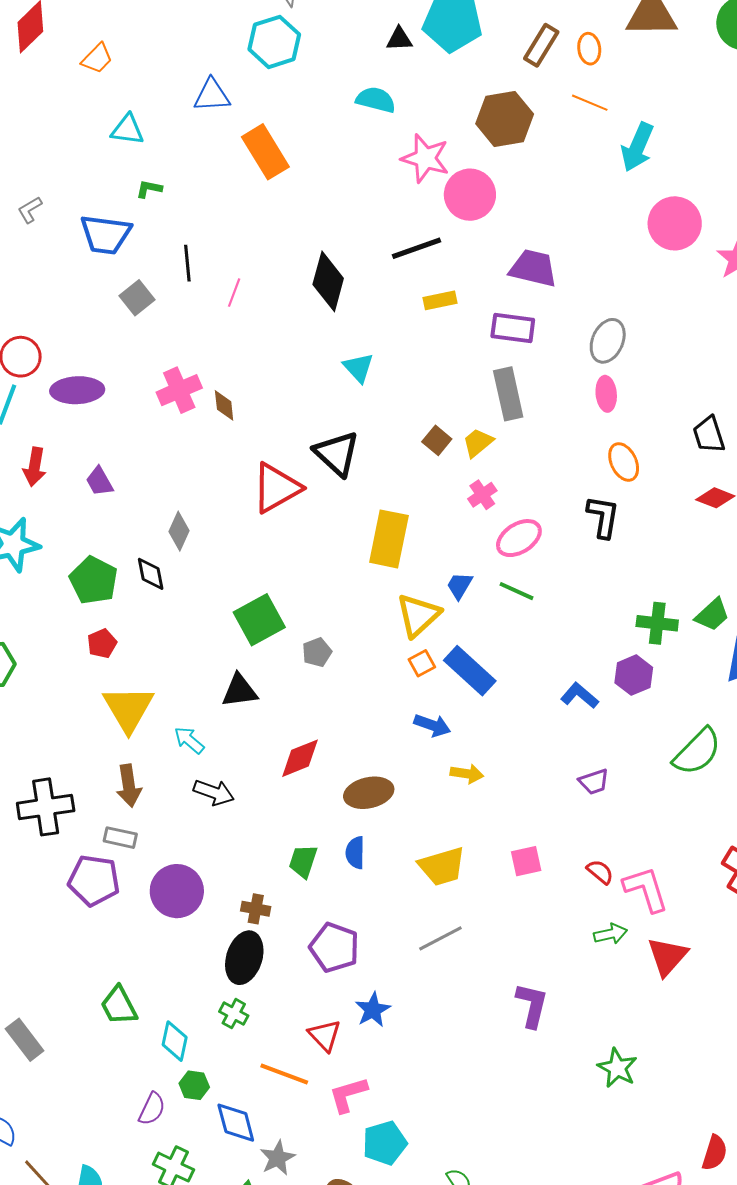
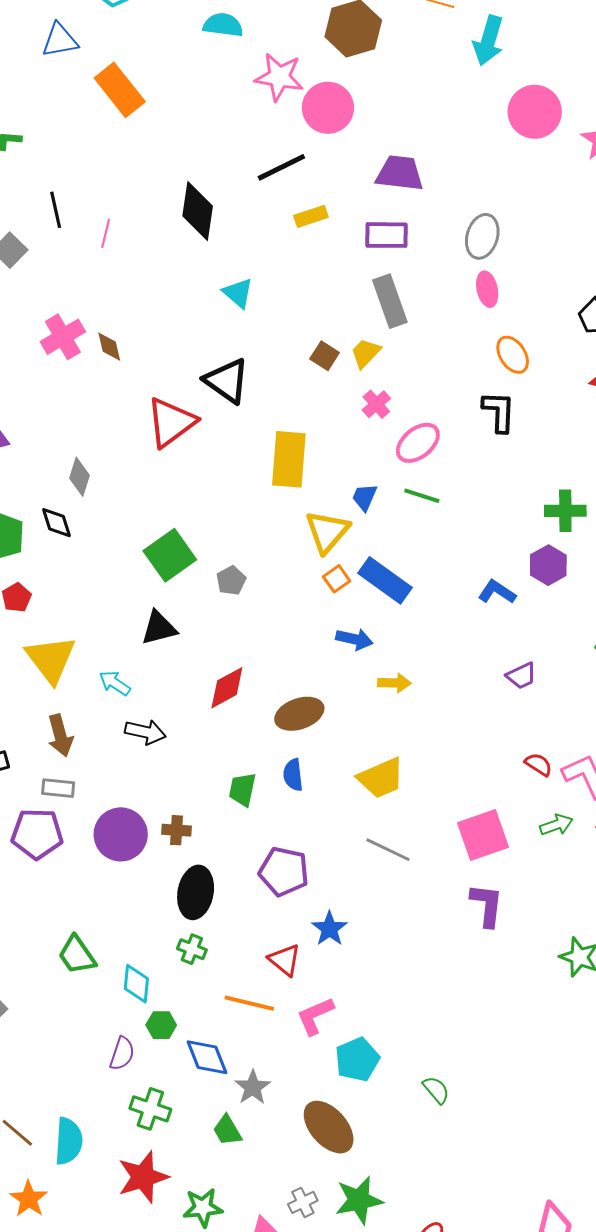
pink square: (526, 861) -> (483, 835), moved, size x1.6
brown cross: (256, 909) -> (177, 830), moved
gray line: (440, 938) -> (388, 850), turned 60

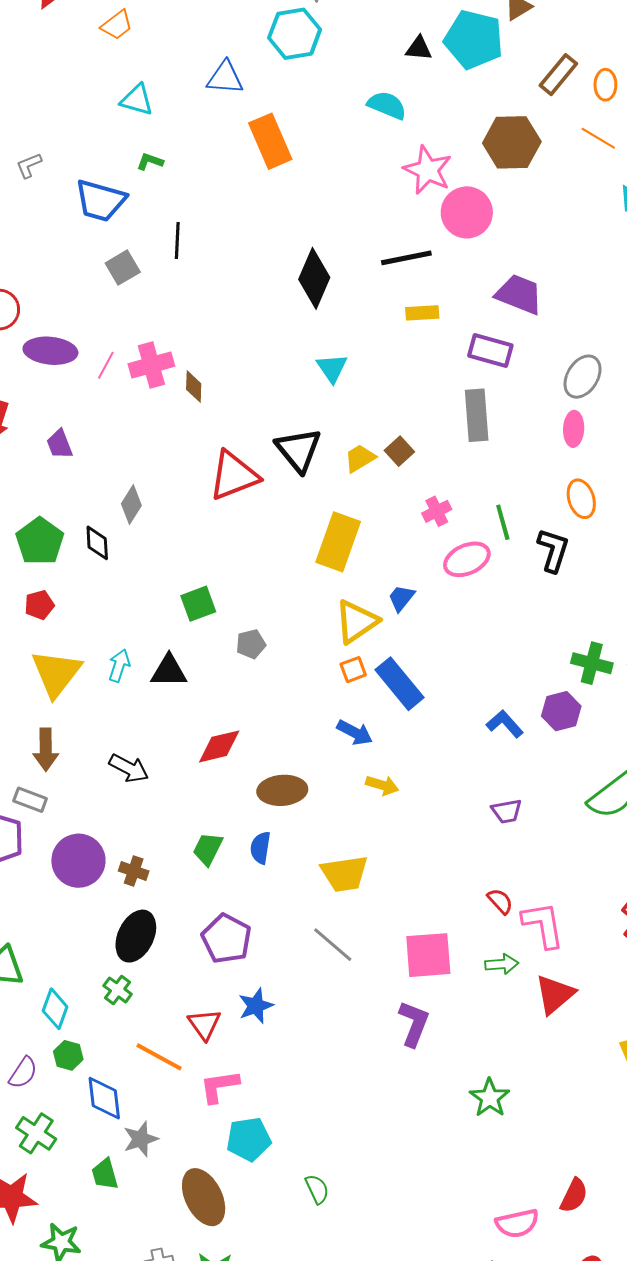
pink line: (106, 233) -> (106, 365), moved
yellow trapezoid: (366, 353) -> (360, 458), moved
green line: (422, 496) -> (503, 522), moved, turned 42
green square: (170, 555) -> (198, 604), size x0.7
cyan arrow: (115, 683) -> (119, 666), moved, turned 60

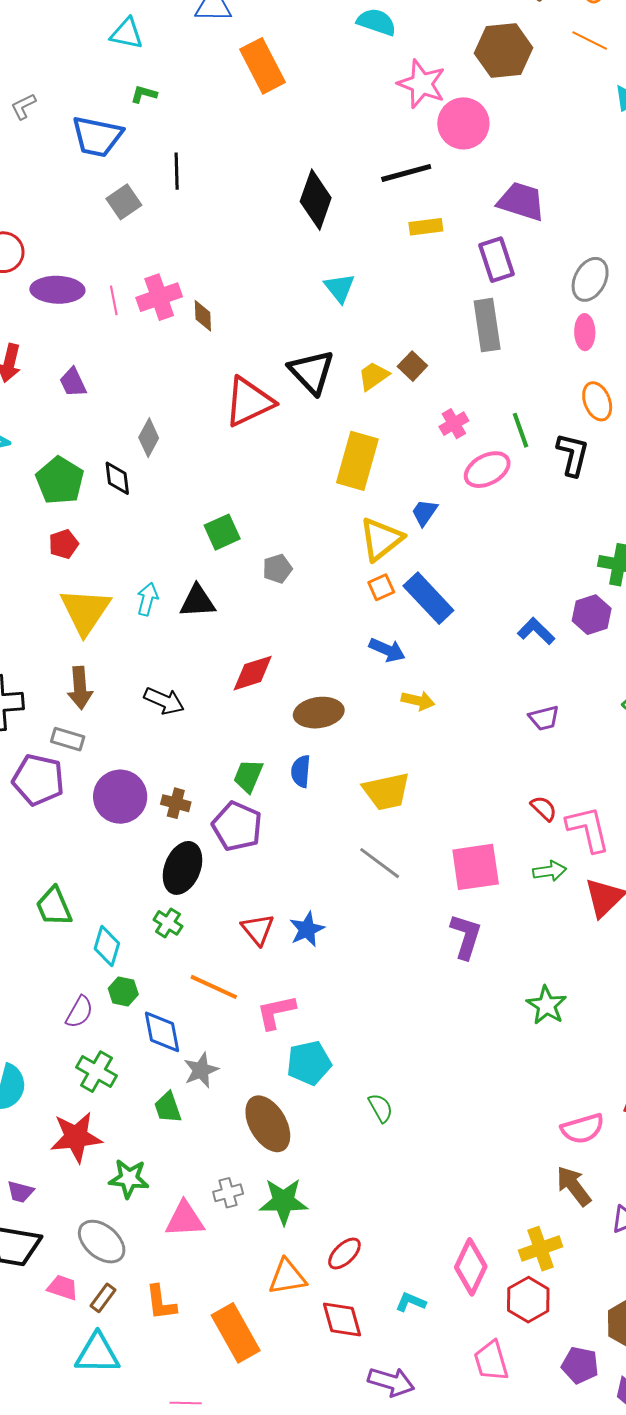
purple rectangle: (490, 351) -> (496, 260), turned 60
pink line: (106, 365) -> (114, 300), turned -36
purple pentagon: (226, 939) -> (237, 826), moved
red triangle: (204, 1024) -> (258, 929), moved

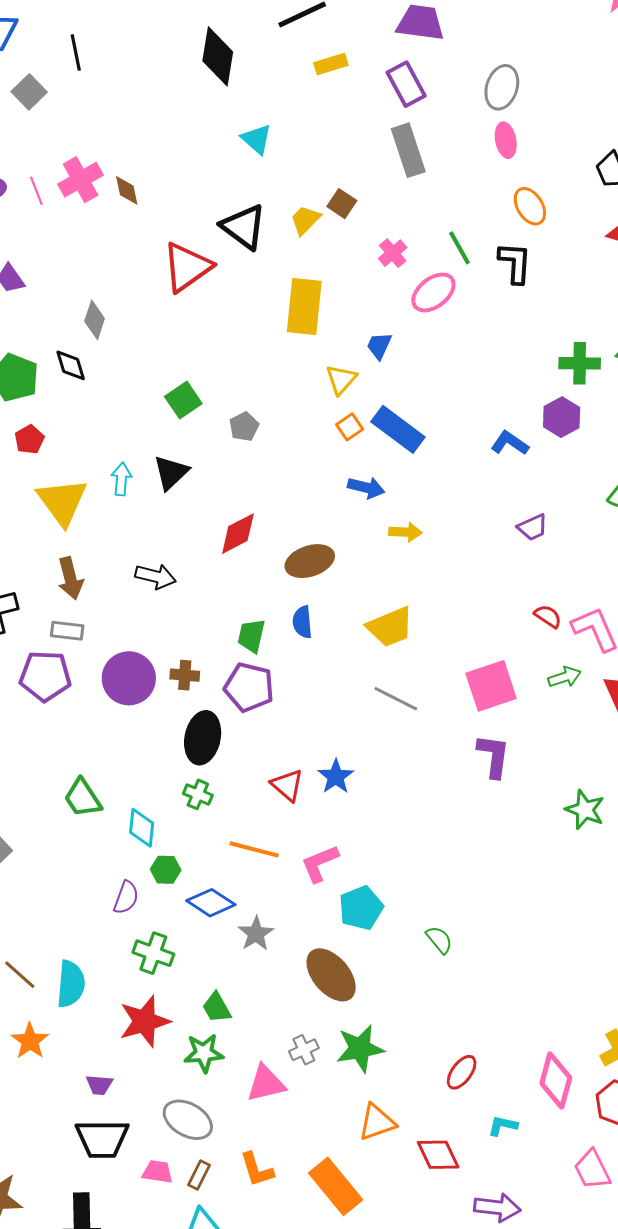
yellow triangle: (381, 539) -> (341, 379), size x0.7
black triangle: (197, 601) -> (171, 473), turned -30
blue diamond: (162, 1032) -> (211, 903), turned -36
green trapezoid: (168, 1108) -> (217, 1008), moved
red ellipse: (344, 1254) -> (462, 1072), moved

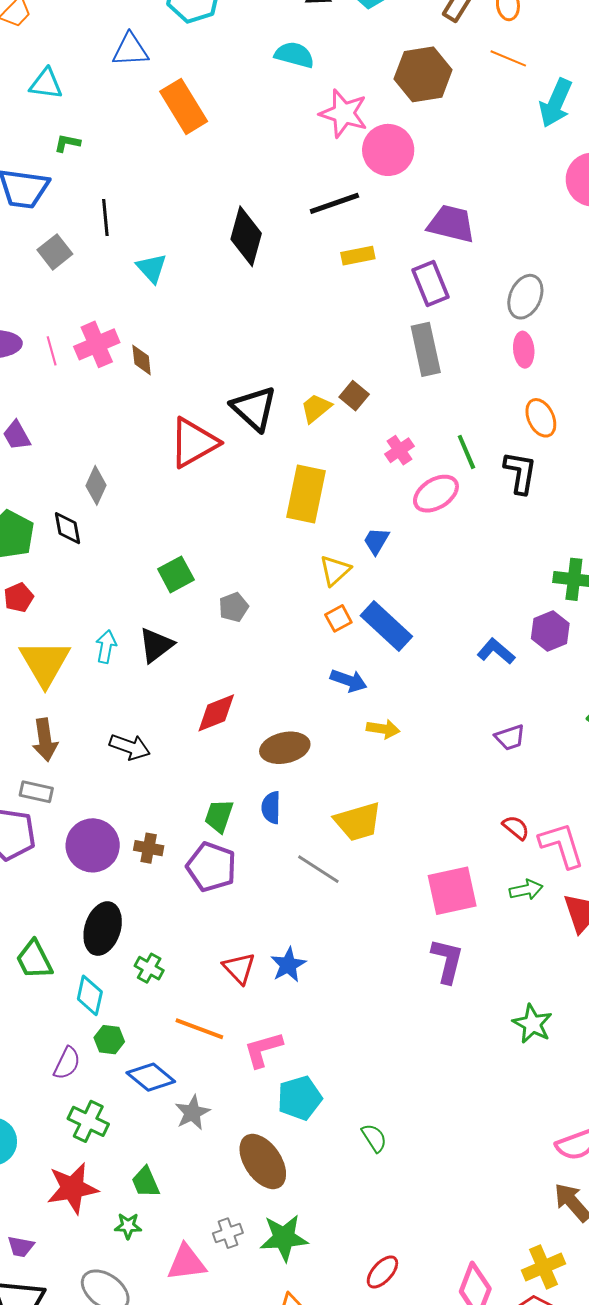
cyan triangle: (257, 139) -> (152, 268), moved
gray line: (396, 699) -> (318, 869), moved
black ellipse: (203, 738) -> (103, 929), moved
green star: (204, 1053) -> (128, 1226), size x0.7

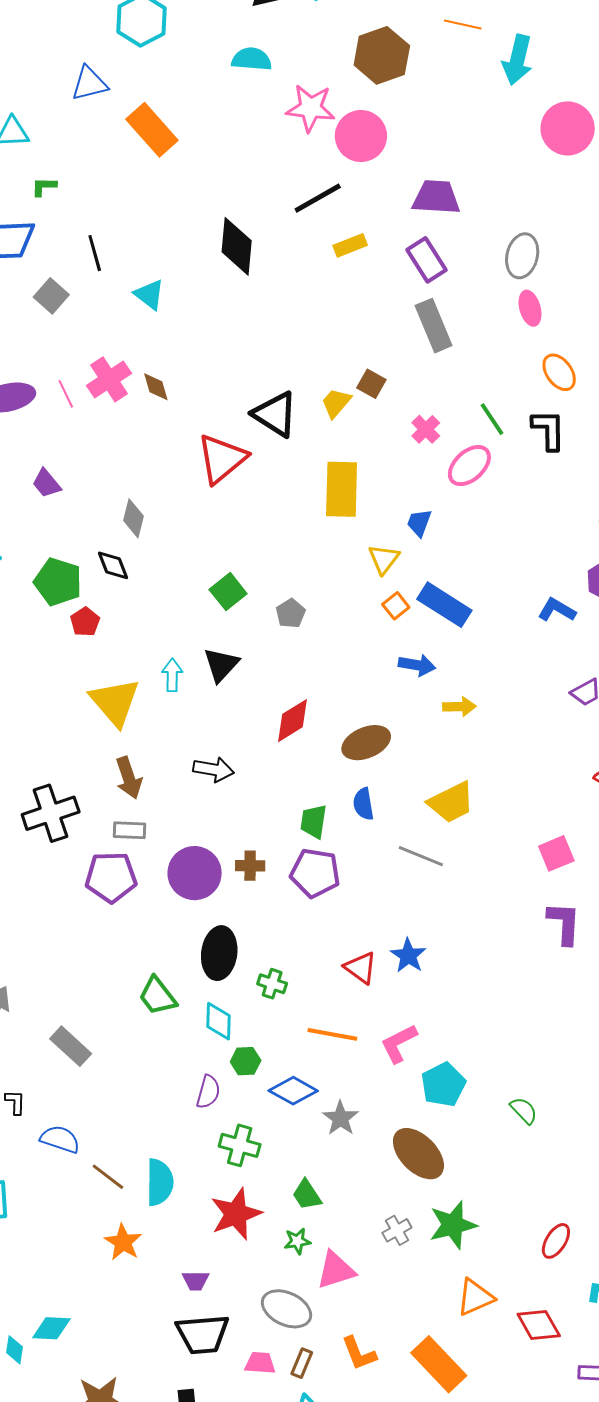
red pentagon: (19, 597) -> (85, 622), moved
pink square: (452, 891) -> (556, 853), size x0.7
pink triangle: (187, 1263) -> (336, 1270), moved

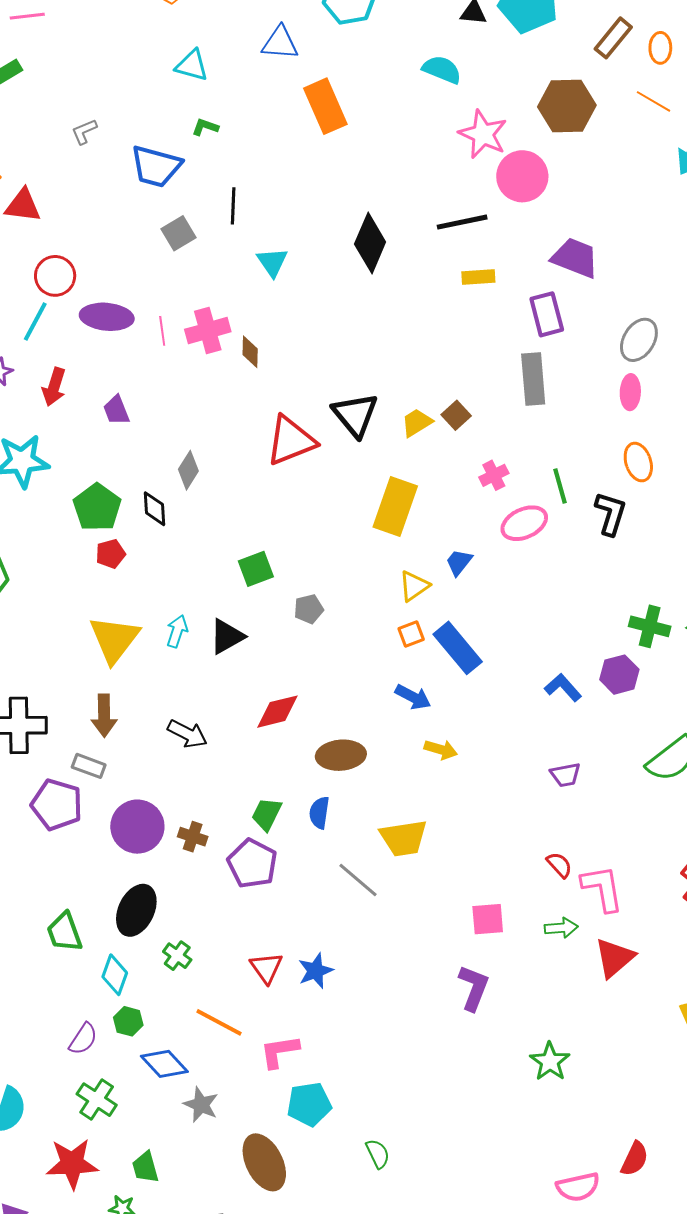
gray star: (340, 1118) -> (201, 1105), turned -30

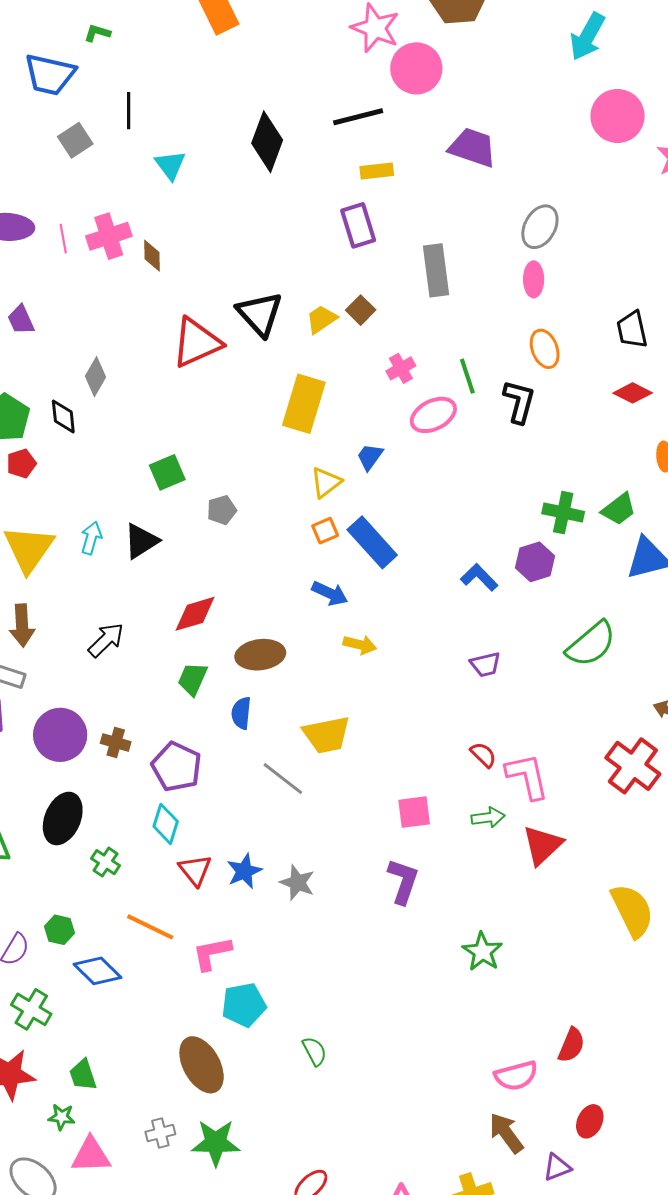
purple rectangle: (547, 314) -> (358, 225), moved
black arrow: (187, 734) -> (106, 640), turned -69
green trapezoid: (267, 814) -> (192, 679), moved
cyan diamond: (115, 975) -> (166, 824), moved
gray star: (201, 1105) -> (297, 883), moved

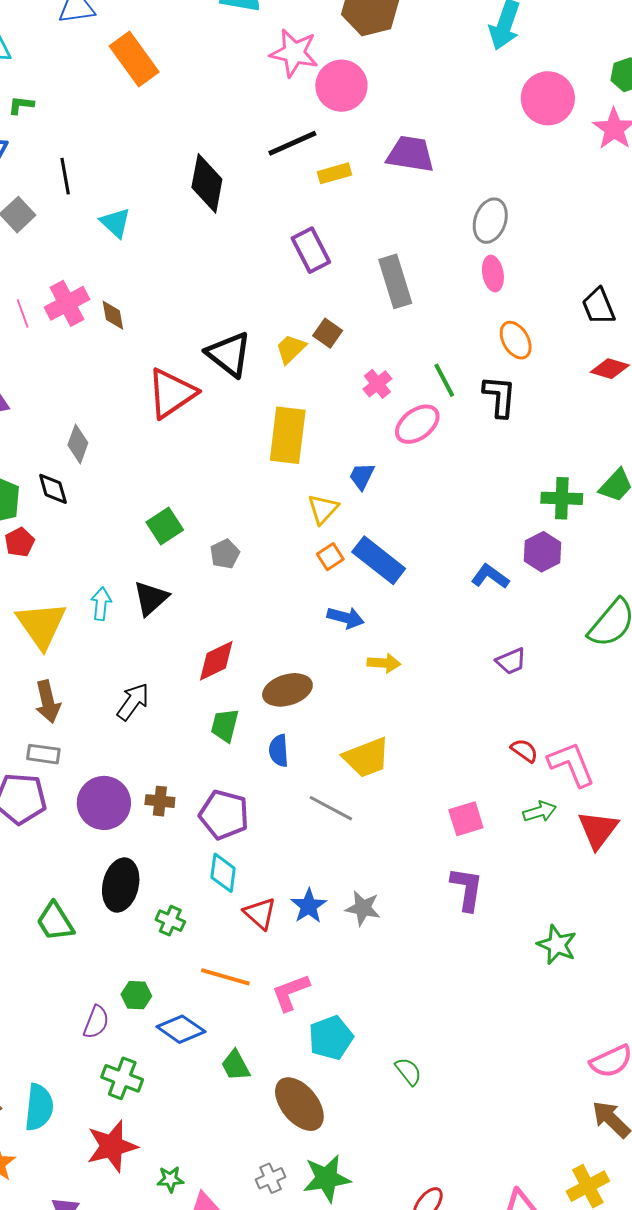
yellow rectangle: (377, 171) -> (335, 173), moved
green trapezoid: (83, 1075) -> (236, 1065), moved

